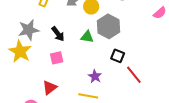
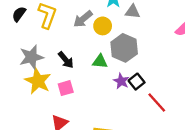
yellow star: (20, 51) -> (38, 81), moved
black square: (118, 56) -> (137, 82), turned 32
purple star: (95, 76) -> (121, 81), moved

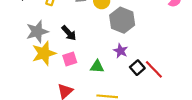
green triangle: (100, 61) -> (97, 66), moved
yellow star: (38, 81) -> (44, 53), turned 30
black square: (137, 82) -> (137, 68), moved

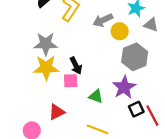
black arrow: (69, 33) -> (76, 66), moved
purple star: (121, 51) -> (124, 87), size x1.5

